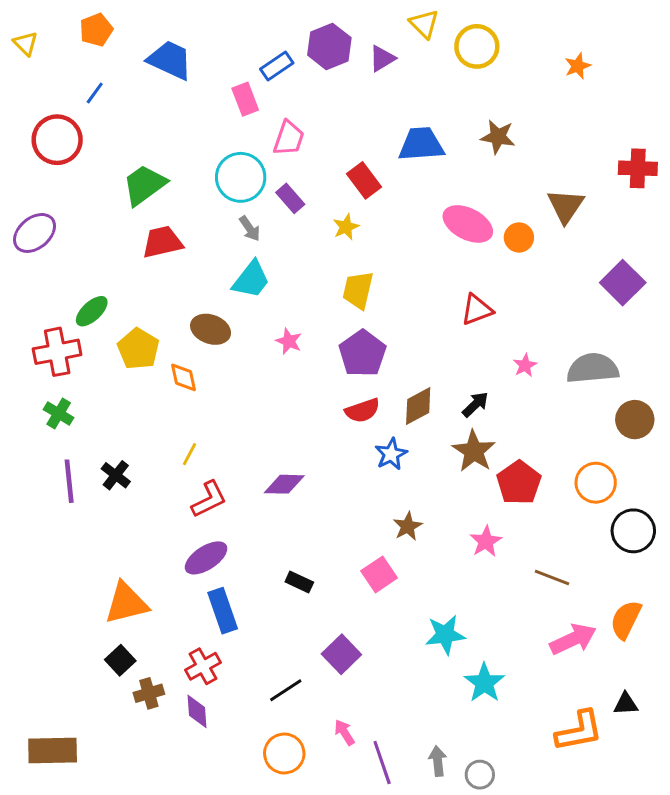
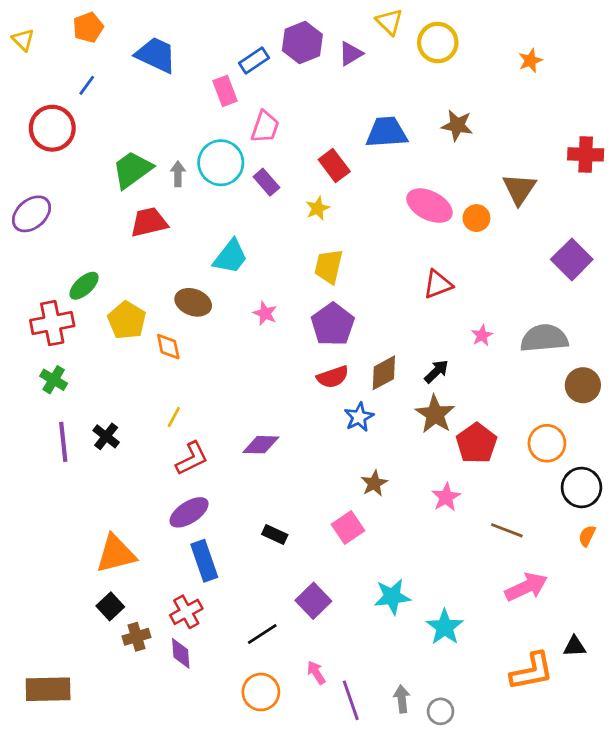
gray arrow: (250, 228) -> (178, 174), moved, turned -145
orange semicircle: (626, 620) -> (587, 536), moved, size x0.6
cyan star: (445, 635) -> (392, 597), moved

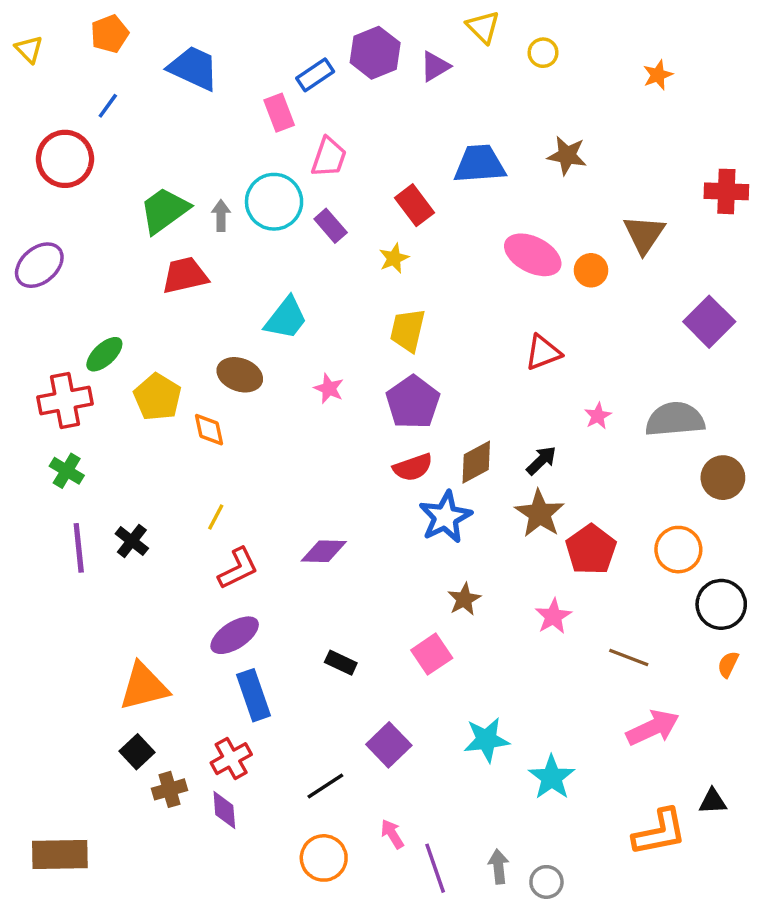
yellow circle: (438, 43) -> (543, 53), size x0.6
blue star: (359, 417) -> (445, 517), size x1.4

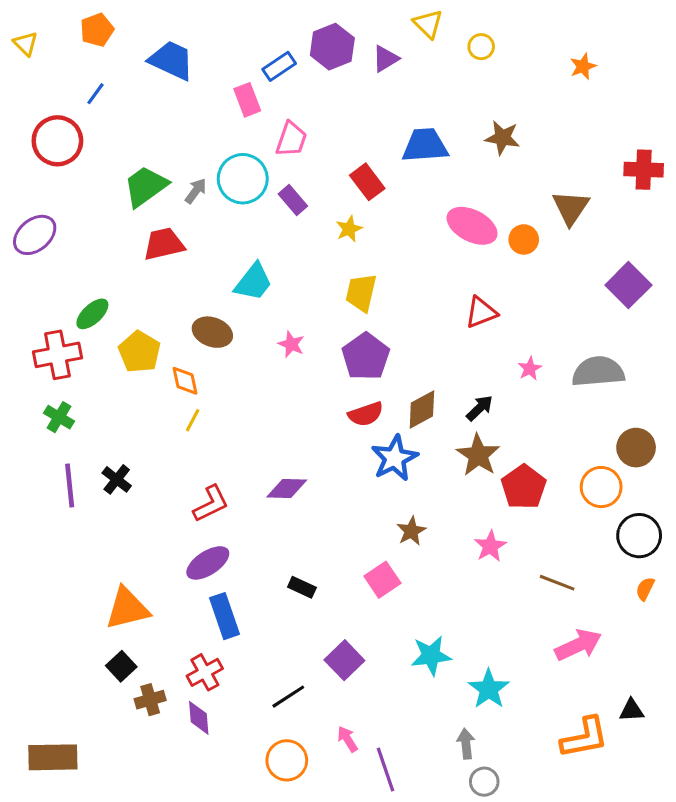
gray arrow: (221, 215) -> (196, 191), turned 36
brown circle: (723, 478) -> (636, 448), moved
yellow line: (216, 517) -> (193, 420), moved
gray arrow: (498, 867) -> (466, 744), moved

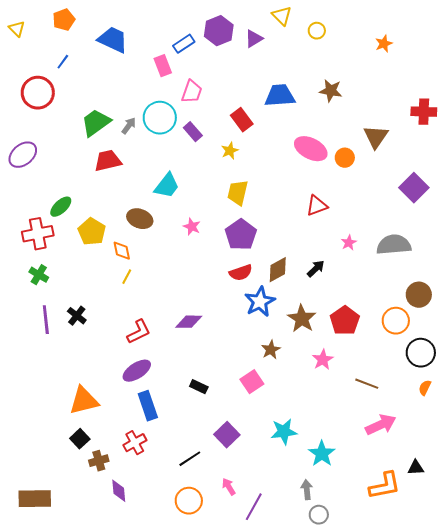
brown star: (478, 455) -> (302, 319), moved
purple diamond: (199, 718) -> (119, 491), moved
purple line: (385, 769) -> (254, 507), turned 48

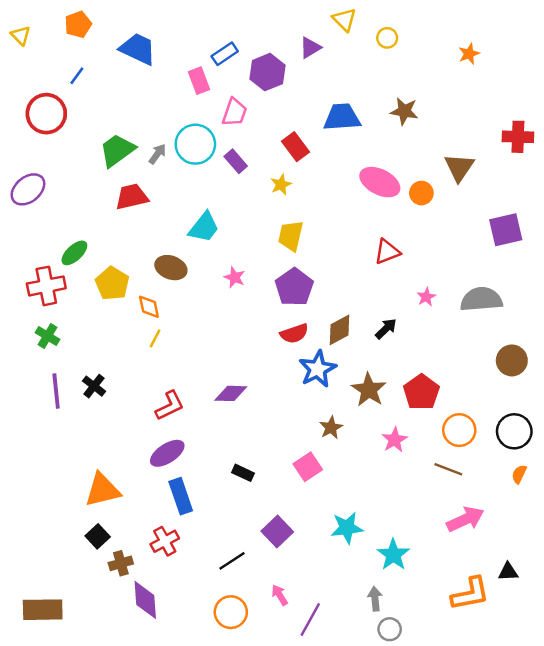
purple hexagon: (219, 31) -> (267, 72), moved
purple square: (414, 188) -> (506, 230), turned 32
orange circle: (396, 321) -> (459, 430), moved
purple diamond: (119, 491) -> (145, 600), size x1.4

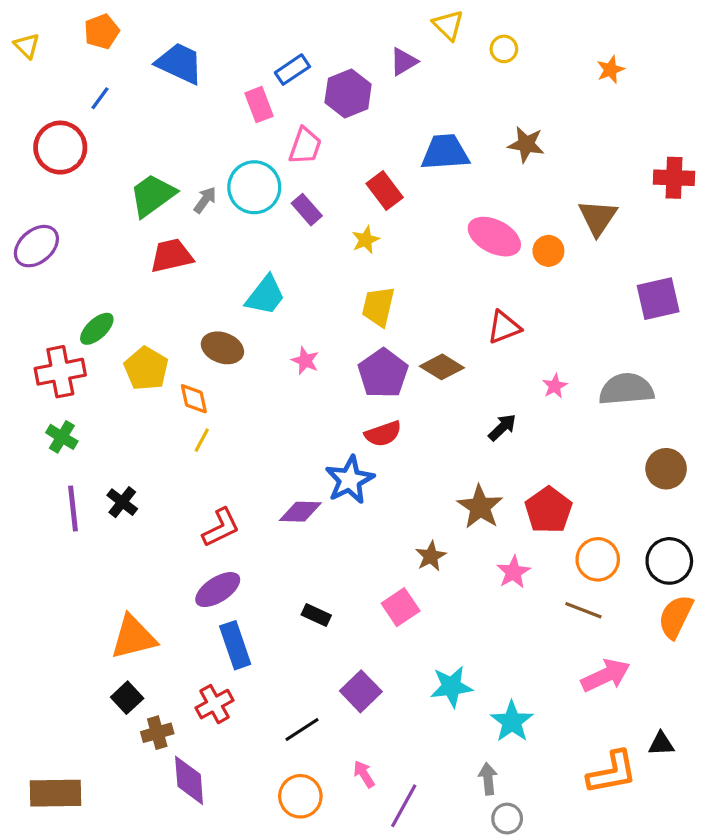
brown diamond: (340, 330) -> (442, 367), moved, turned 60
blue star: (318, 369) -> (350, 480), moved
orange semicircle: (519, 474) -> (676, 617), size x1.8

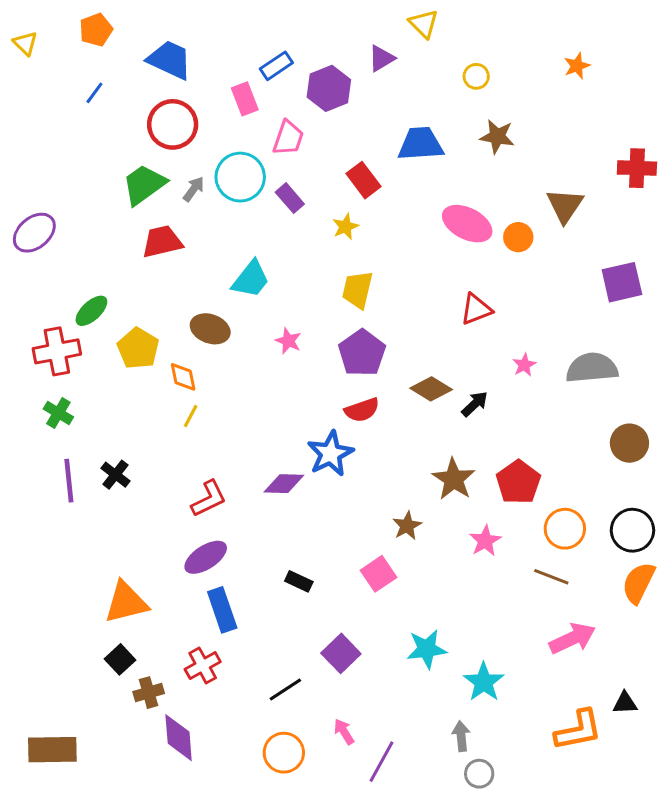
yellow circle: (504, 49) -> (476, 76), moved
red circle: (60, 148) -> (173, 124), moved
brown diamond: (442, 367) -> (431, 389), moved

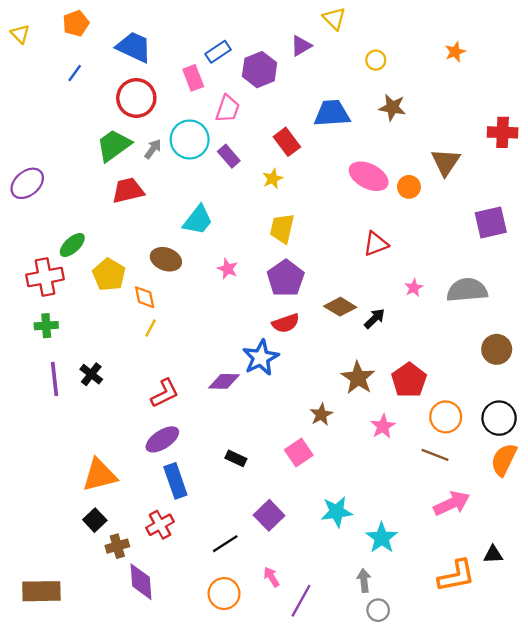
green cross: (58, 413) -> (46, 326), turned -35

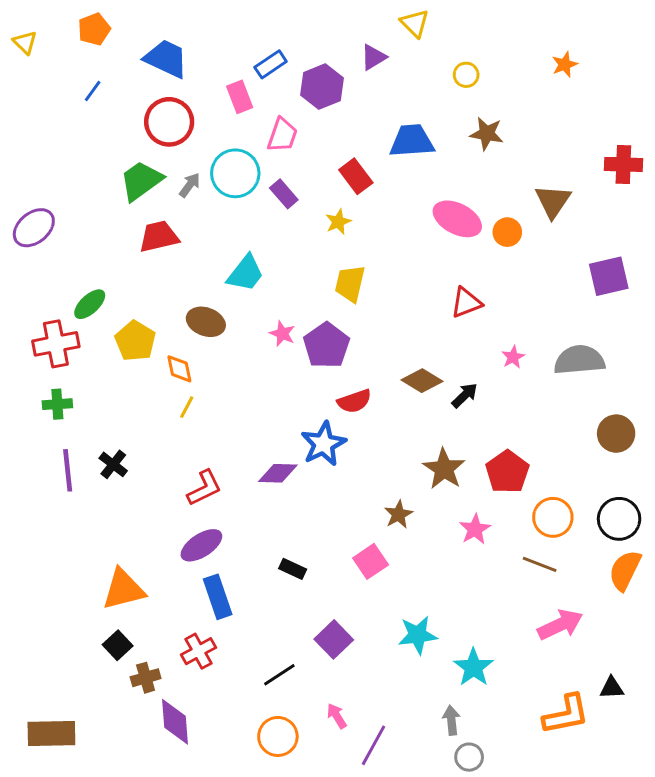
purple pentagon: (286, 278) -> (326, 345), moved

